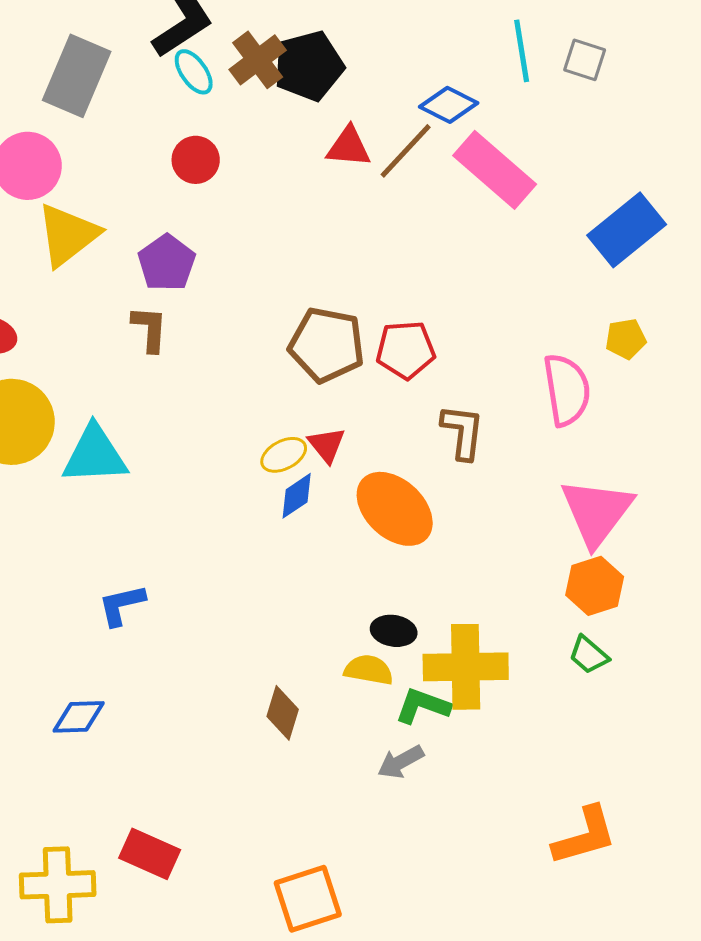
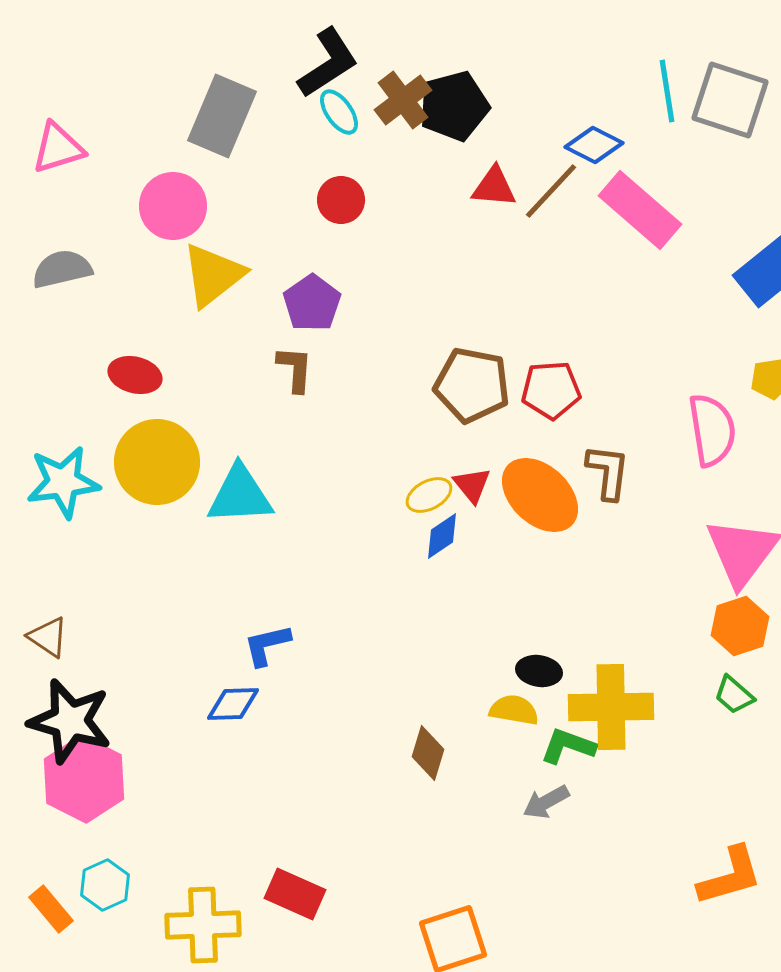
gray square: (585, 60) -> (730, 100), size x1.8
orange ellipse: (395, 509) -> (540, 495), moved
blue diamond: (79, 717) -> (233, 704), moved

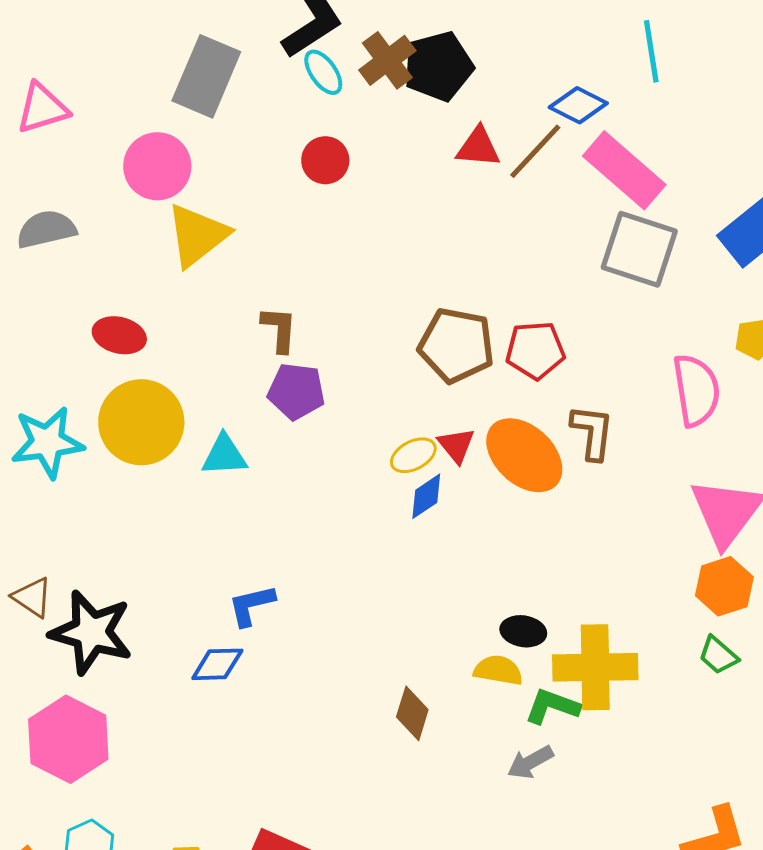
gray square: (730, 100) -> (639, 249), moved
purple pentagon: (312, 303) -> (296, 391), moved, turned -30
cyan triangle: (240, 495) -> (224, 455), size x0.7
black star: (70, 721) -> (91, 632), moved

